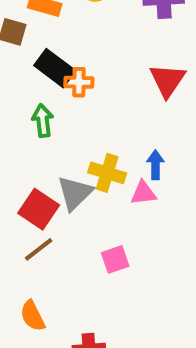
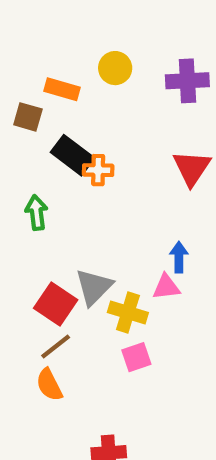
green arrow: (43, 121) -> (36, 213), moved
yellow cross: (107, 173) -> (128, 313), moved
orange semicircle: (33, 316) -> (49, 385), moved

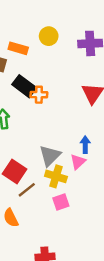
gray triangle: (94, 287) -> (50, 156), moved
pink triangle: (166, 287) -> (78, 162), turned -35
brown line: (56, 347) -> (27, 190), moved

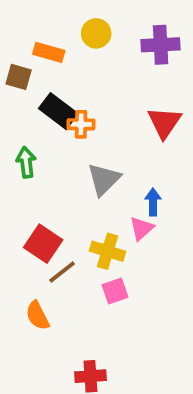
gray triangle: (50, 156) -> (104, 179), moved

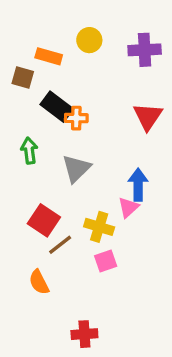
gray triangle: (104, 179) -> (76, 168), moved
blue arrow: (153, 202) -> (138, 185), size x1.4

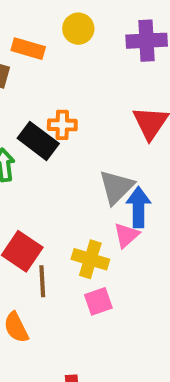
black rectangle: (57, 107) -> (38, 141), moved
gray triangle: (76, 168) -> (116, 187), moved
brown line: (60, 245) -> (42, 281), turned -55

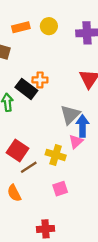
orange rectangle: (28, 49) -> (21, 27), moved, turned -30
brown line: (42, 281) -> (29, 167), turned 60
pink square: (98, 301) -> (60, 189), moved

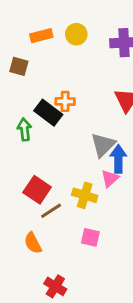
pink square: (60, 189) -> (90, 237), turned 32
red cross: (46, 229) -> (55, 286), moved, turned 36

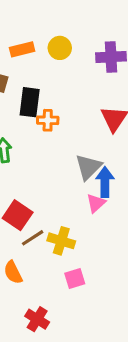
black rectangle: (48, 113) -> (30, 102), moved, turned 60
yellow cross: (85, 195) -> (61, 241), moved
pink square: (90, 237) -> (75, 278), moved, turned -30

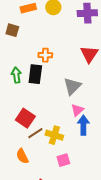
black rectangle: (30, 102) -> (35, 74), moved
blue arrow: (105, 182) -> (83, 125), moved

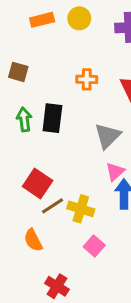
brown square: (12, 30) -> (18, 72), moved
orange cross: (45, 55) -> (87, 79), moved
pink square: (63, 160) -> (94, 246), turned -32

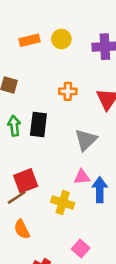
pink triangle: (115, 172) -> (82, 177), moved, turned 36
red square: (38, 184) -> (26, 181), turned 35
brown line: (52, 206) -> (17, 197), moved
pink square: (94, 246) -> (81, 248), moved

